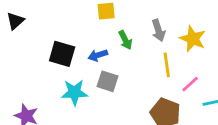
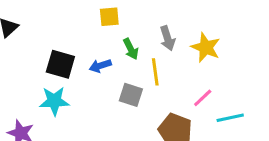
yellow line: (167, 65) -> (155, 72), moved
gray square: (107, 81) -> (131, 95), moved
cyan star: (74, 92) -> (54, 101), moved

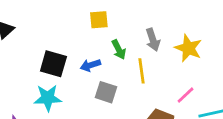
gray square: (131, 95) -> (106, 92), moved

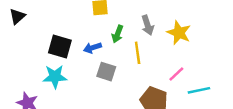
green arrow: (119, 50) -> (118, 34), turned 48

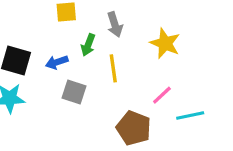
gray arrow: (148, 25) -> (115, 24), moved

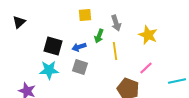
gray square: (74, 92) -> (80, 67), moved
cyan line: (190, 116) -> (177, 81), moved

